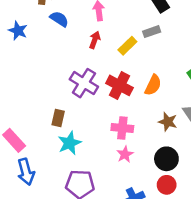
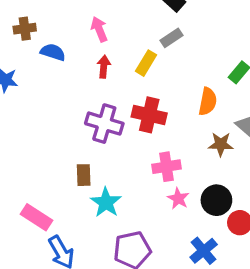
orange semicircle: (153, 85) -> (208, 102), moved
black circle: (166, 159) -> (216, 200), moved

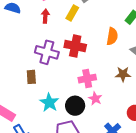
brown star: (221, 144) -> (123, 74), moved
brown rectangle: (84, 175) -> (31, 77), moved
black circle: (216, 200) -> (75, 106), moved

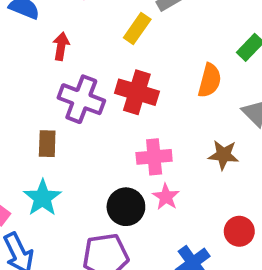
red arrow: (45, 16) -> (61, 46), moved
cyan star: (49, 102) -> (42, 198), moved

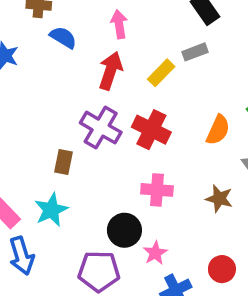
red arrow: (61, 46) -> (110, 71), moved, size x1.5
pink star: (166, 197) -> (155, 253), moved

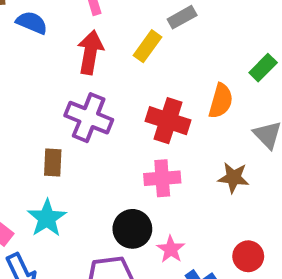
red cross: (151, 130) -> (168, 121), moved

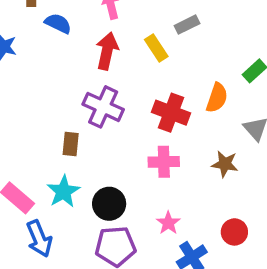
yellow rectangle: (147, 46) -> (156, 48), turned -72
black circle: (132, 229) -> (109, 204), moved

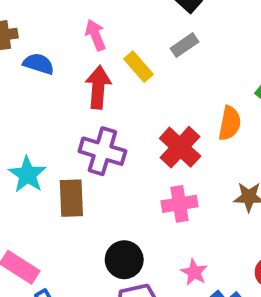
yellow rectangle: (156, 48) -> (138, 67), moved
red cross: (171, 113) -> (180, 147), turned 30
brown rectangle: (71, 144) -> (71, 198), size x1.4
cyan star: (63, 191) -> (27, 175), moved

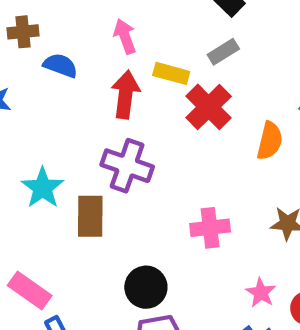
yellow rectangle: (138, 67) -> (171, 73), turned -36
red cross: (180, 147) -> (209, 107), moved
pink star: (194, 272) -> (261, 293), moved

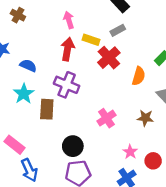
brown cross: (23, 32) -> (18, 15), turned 32
blue semicircle: (60, 65) -> (28, 66), moved
pink cross: (210, 228) -> (106, 118), turned -30

